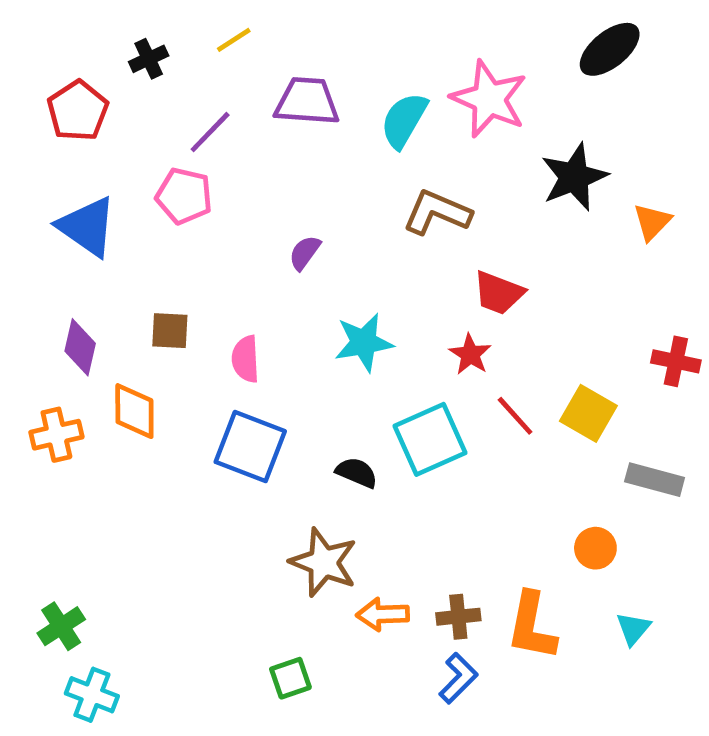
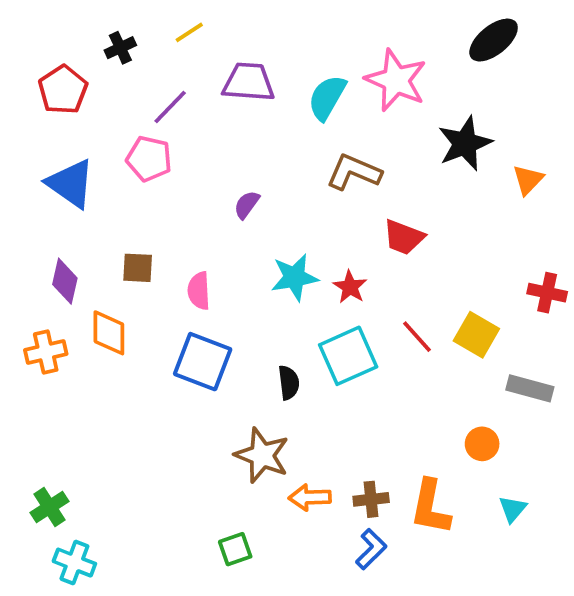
red star: (470, 354) -> (350, 287), moved
black semicircle: (357, 473) -> (289, 383), turned 60

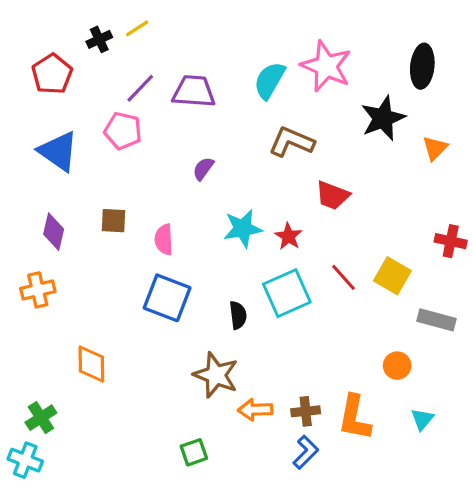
yellow line: (189, 32) -> (137, 28), moved
black ellipse: (494, 40) -> (422, 66), moved, turned -45
purple trapezoid: (249, 82) -> (194, 91), moved
orange diamond: (109, 333) -> (91, 364), moved
cyan cross: (74, 563) -> (25, 460), moved

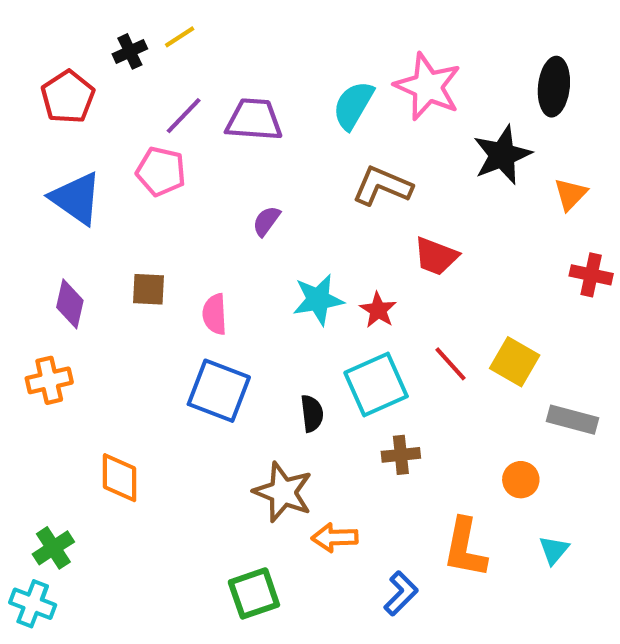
red cross: (451, 241) -> (591, 275), moved
brown cross: (306, 411) -> (401, 455), moved
green square: (194, 452) -> (254, 593), size x1.4

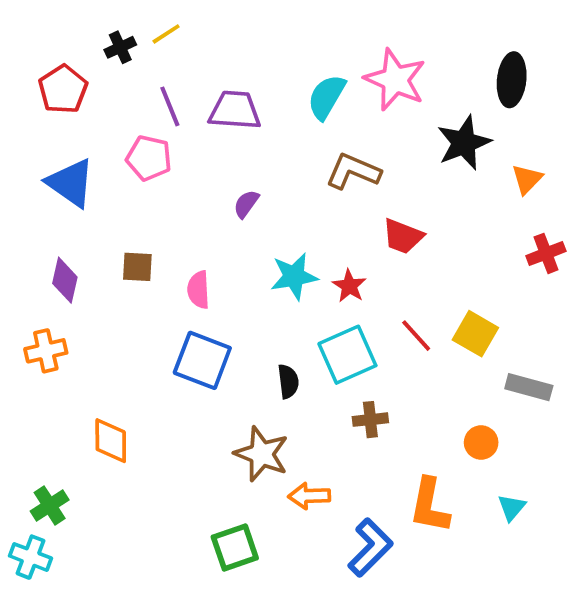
purple line: (184, 116) -> (170, 106), turned -66
red cross: (591, 275) -> (546, 253), turned -33
blue L-shape: (401, 593) -> (370, 548), size x1.4

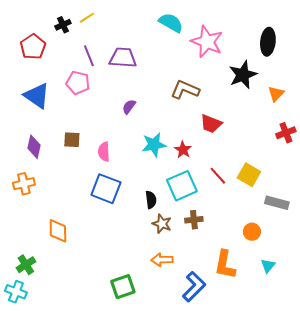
cyan semicircle: (326, 97) -> (171, 23), moved, turned 90
brown star: (262, 454) -> (162, 224), moved, size x0.7

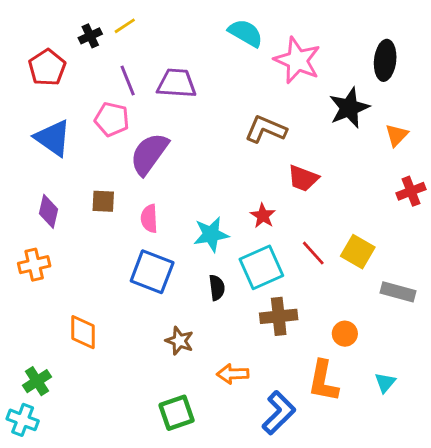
purple semicircle: (129, 107) -> (149, 154), moved, size x2.0
cyan star: (154, 145) -> (211, 234), moved
brown cross: (194, 220) -> (279, 316), size x1.4
brown star: (162, 224) -> (179, 341), moved
orange circle: (252, 232) -> (345, 334), moved

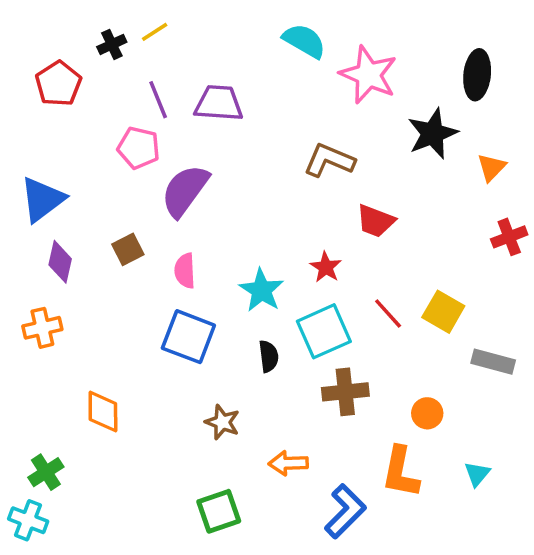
blue triangle: (53, 138) -> (42, 199), moved, turned 48
brown square: (103, 201) -> (128, 249), turned -30
cyan star: (211, 234) -> (262, 290), turned -30

